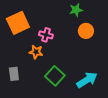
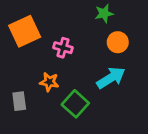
orange star: (36, 52) -> (49, 82), moved
cyan arrow: (87, 80) -> (111, 78), moved

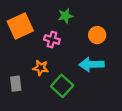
green star: (104, 13) -> (65, 16), moved
cyan arrow: (111, 78) -> (91, 64), turned -150

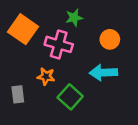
orange square: (20, 26) -> (23, 29), turned -30
pink cross: (52, 40) -> (59, 44), size x1.5

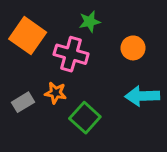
cyan arrow: (103, 73) -> (142, 96), moved
gray rectangle: (18, 94) -> (23, 102), moved, turned 66

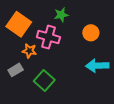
orange star: (56, 93) -> (29, 51), moved
green square: (85, 118) -> (44, 81), moved

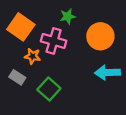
orange circle: (91, 33) -> (100, 36), size x1.5
gray rectangle: (16, 70) -> (17, 77), turned 64

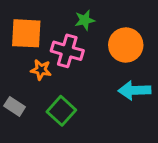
orange square: (21, 27) -> (26, 33), turned -32
gray rectangle: (17, 77) -> (15, 106), moved

